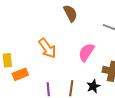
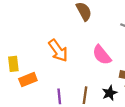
pink semicircle: (86, 52) -> (102, 55), turned -72

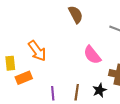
orange arrow: (58, 50) -> (37, 51), moved

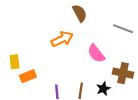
orange arrow: (37, 51) -> (62, 39), moved, turned -80

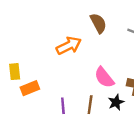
brown semicircle: (80, 13) -> (98, 23), moved
pink semicircle: (96, 53) -> (104, 77), moved

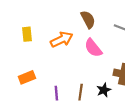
yellow rectangle: (15, 72) -> (27, 34), moved
pink semicircle: (104, 77) -> (93, 48), moved

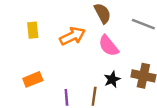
black star: (104, 90) -> (112, 79), moved

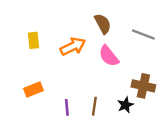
black star: (112, 79) -> (125, 105), moved

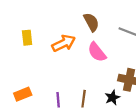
orange rectangle: (33, 89) -> (23, 94), moved

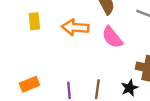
orange arrow: (64, 43) -> (75, 27), turned -150

